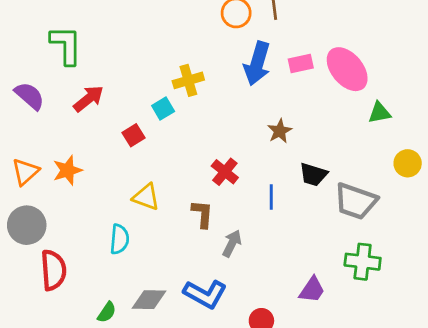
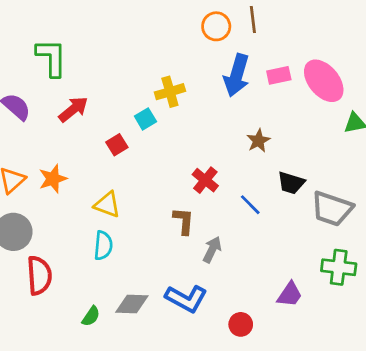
yellow triangle: (146, 197) -> (107, 205), moved
blue line: (271, 197) -> (250, 205), turned -45

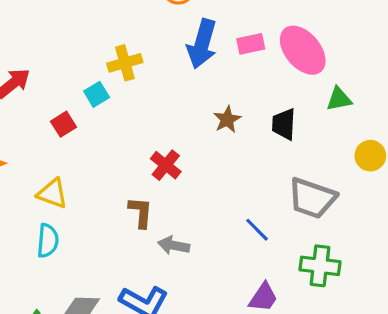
black trapezoid: (291, 183) -> (284, 124), moved, turned 76
blue line: (250, 205) -> (257, 230), moved
gray arrow: (212, 250) -> (174, 245), turned -105

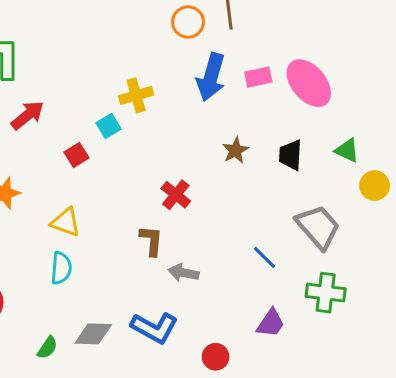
green triangle: (339, 99) -> (347, 150), moved, turned 36
gray trapezoid: (312, 198) -> (318, 227), turned -150

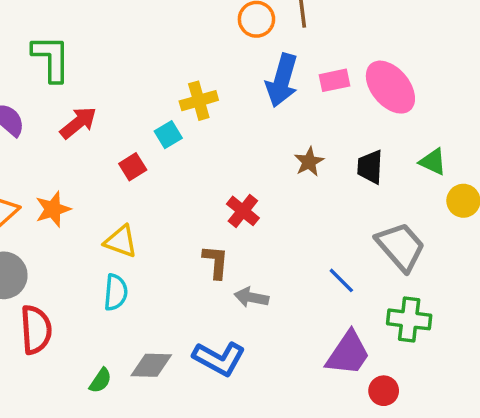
purple trapezoid: (271, 323) -> (348, 353), size x1.4
red circle: (216, 357) -> (384, 391), moved

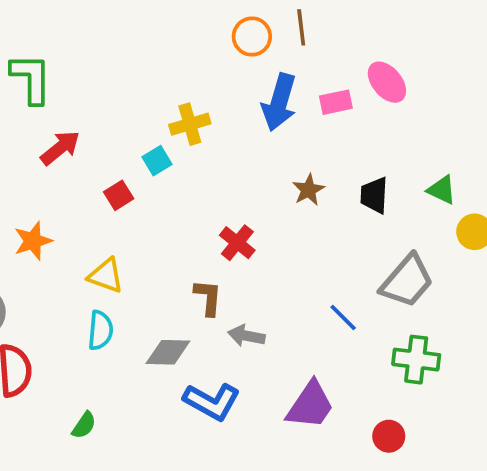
pink ellipse: (390, 87) -> (387, 82), moved, size x0.7
gray trapezoid: (401, 247) -> (407, 281), turned 82
purple trapezoid: (348, 353) -> (310, 405), moved
gray diamond: (151, 365) -> (168, 352), moved

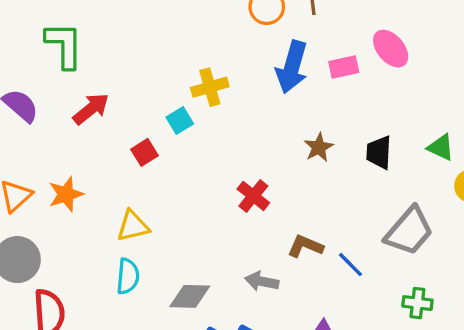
yellow triangle: (106, 276) -> (133, 226), turned -33
brown L-shape: (208, 297) -> (305, 246), moved, turned -72
green cross: (416, 360) -> (417, 303), size x0.7

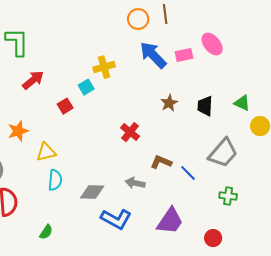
blue arrow: (292, 67) -> (153, 55), turned 120
yellow triangle: (133, 226) -> (46, 152), moved

